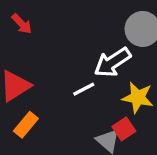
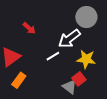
red arrow: (22, 24) -> (29, 28), moved

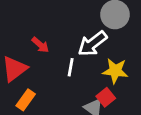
red arrow: (29, 28) -> (40, 45), moved
white line: (53, 56) -> (71, 67), turned -48

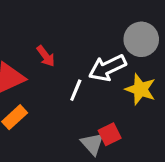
yellow star: (115, 71) -> (140, 89), moved

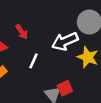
white line: (76, 90) -> (33, 61), moved

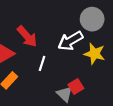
red arrow: (22, 32) -> (27, 36), size x1.5

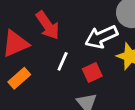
red square: (76, 87) -> (92, 72), moved

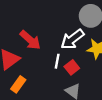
white line: (63, 61) -> (57, 61), moved

